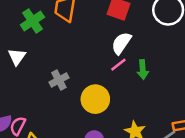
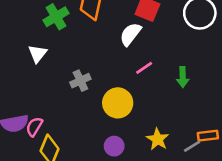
white semicircle: (121, 43) -> (130, 34), moved
green arrow: (143, 69) -> (183, 77), moved

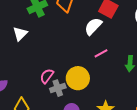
gray cross: (80, 81) -> (58, 88), moved
pink semicircle: (34, 127) -> (47, 76), moved

